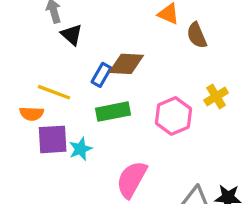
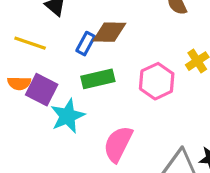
yellow line: (54, 92) -> (30, 43), moved
purple square: (53, 139) -> (42, 90), moved, turned 32
cyan star: (80, 149) -> (68, 116), size x1.5

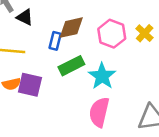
pink hexagon: (157, 81) -> (112, 34), moved
cyan star: (68, 116) -> (102, 76), moved

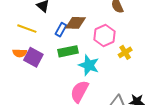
yellow cross: (145, 33) -> (125, 52), moved
cyan star: (102, 76) -> (89, 65), turned -30

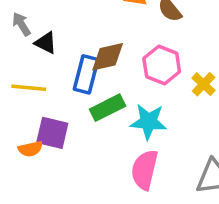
blue rectangle: (61, 30) -> (86, 74), size x1.5
orange semicircle: (20, 53) -> (30, 149), moved

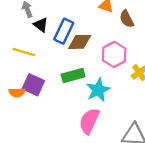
blue rectangle: (86, 74) -> (64, 31), moved
cyan star: (149, 122) -> (98, 90), turned 30

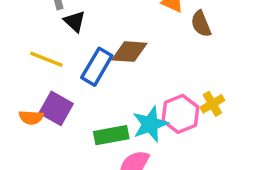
blue rectangle: (64, 31) -> (97, 67), moved
pink hexagon: (114, 54) -> (180, 114), moved
green rectangle: (73, 75) -> (111, 135), moved

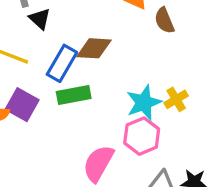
pink hexagon: (180, 114) -> (142, 136), moved
cyan star: (150, 124) -> (144, 103), moved
green rectangle: (111, 135) -> (74, 95), moved

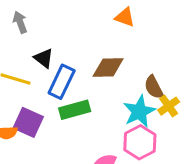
black triangle: (40, 19) -> (44, 58), moved
brown semicircle: (164, 21) -> (154, 87), moved
brown diamond: (94, 48) -> (108, 68), moved

